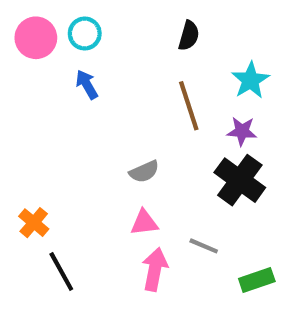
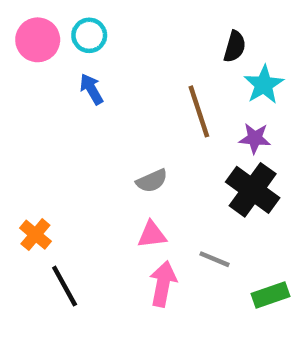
black semicircle: (189, 36) -> (235, 47), moved

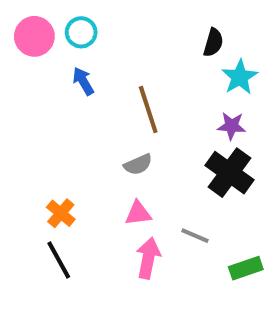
brown line: (199, 111) -> (148, 110), moved
orange cross: (35, 235) -> (61, 213), moved

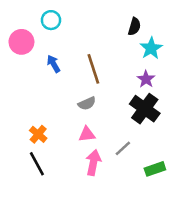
pink circle: (34, 36) -> (21, 42), moved
blue arrow: (83, 81) -> (54, 64), moved
purple star: (232, 126) -> (146, 79), turned 30
gray line: (195, 236) -> (123, 148), turned -66

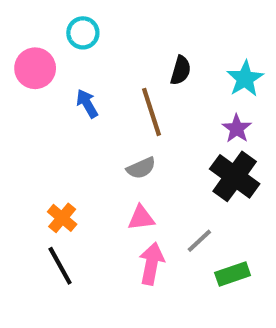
black semicircle: (134, 26) -> (181, 70), moved
green rectangle: (155, 169) -> (233, 274), moved

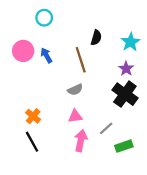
pink circle: (35, 68) -> (23, 51), moved

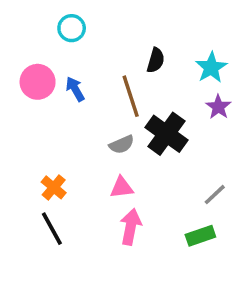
purple star: (126, 69) -> (218, 107), moved
black cross: (125, 94) -> (166, 134), moved
gray line: (106, 128) -> (215, 195), moved

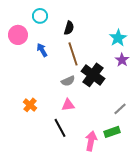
black semicircle: (156, 60) -> (69, 28), moved
pink circle: (38, 82) -> (18, 35), moved
pink arrow: (131, 227) -> (91, 141), moved
black line: (52, 229) -> (60, 128), moved

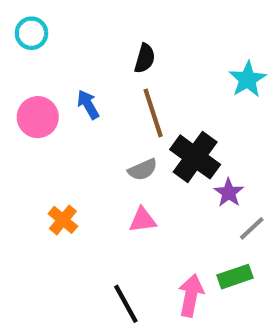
cyan circle: (40, 16) -> (31, 33), moved
pink circle: (18, 35) -> (38, 117), moved
purple star: (122, 60) -> (229, 193), moved
black line: (60, 128) -> (126, 304), moved

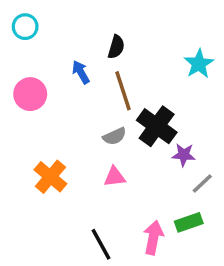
blue arrow: (88, 105) -> (81, 72), moved
purple star: (229, 193) -> (184, 155), turned -30
orange cross: (63, 220) -> (50, 177), size x1.4

